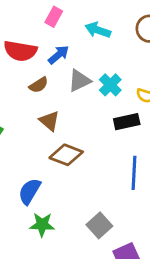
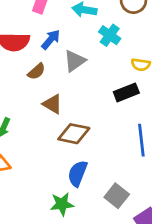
cyan cross: (110, 85) -> (110, 35), moved
blue semicircle: (30, 191) -> (78, 173), moved

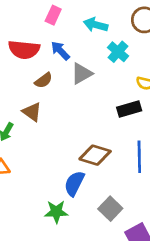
blue arrow: (51, 40) -> (60, 51), turned -90
brown triangle: (52, 104) -> (32, 112), moved
brown diamond: (74, 134) -> (95, 155), moved

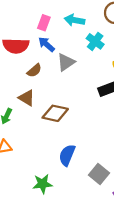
pink rectangle: (53, 15) -> (44, 23), moved
brown diamond: (95, 155) -> (55, 113), moved
green star: (56, 212) -> (42, 184), moved

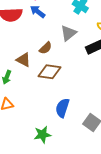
gray triangle: (66, 62) -> (68, 33), moved
brown semicircle: (34, 71) -> (46, 48), moved

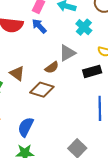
brown semicircle: (46, 48) -> (52, 67), moved
blue semicircle: (62, 108) -> (26, 127), moved

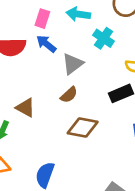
gray triangle: (67, 53) -> (73, 64), moved
brown diamond: (42, 90) -> (83, 127), moved

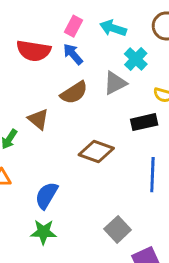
gray triangle: (73, 64) -> (115, 83), moved
brown semicircle: (69, 95) -> (74, 93), moved, size x1.4

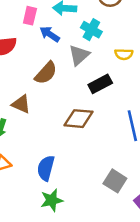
blue arrow: (73, 54) -> (50, 34), moved
black rectangle: (144, 122) -> (100, 84), moved

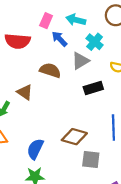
brown semicircle: (46, 73) -> (50, 70), turned -125
brown diamond: (79, 119) -> (74, 137), moved
gray square: (115, 181) -> (91, 159), moved, turned -36

